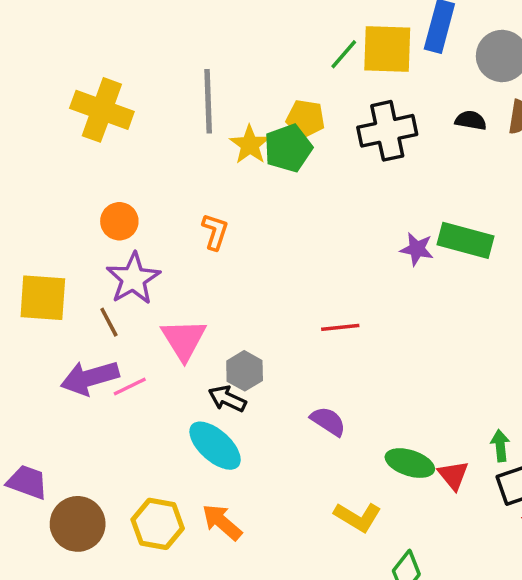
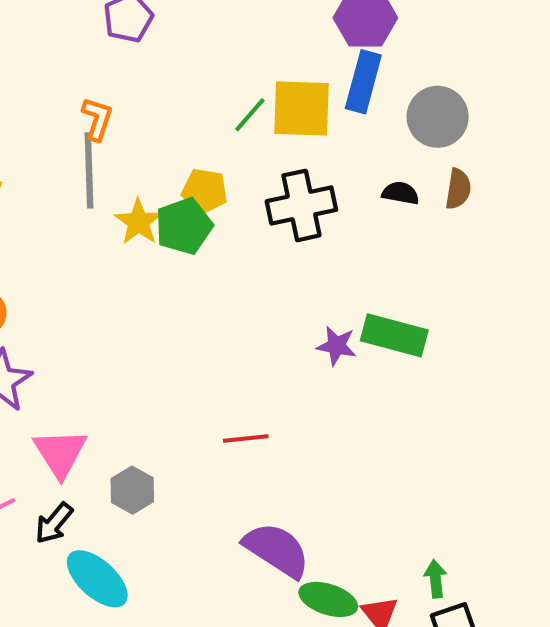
orange L-shape: (215, 232) -> (97, 119), moved
black arrow: (227, 399) -> (54, 523), moved, turned -75
purple semicircle: (328, 421) -> (277, 550), moved, size x1.6

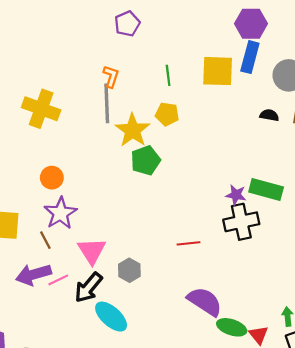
green line: (250, 115) -> (168, 75), moved, turned -48
black cross: (301, 205) -> (241, 222), moved
yellow star: (138, 222) -> (133, 130), size x1.4
green pentagon: (184, 226) -> (145, 160), moved
black arrow: (54, 523) -> (88, 287), size x1.4

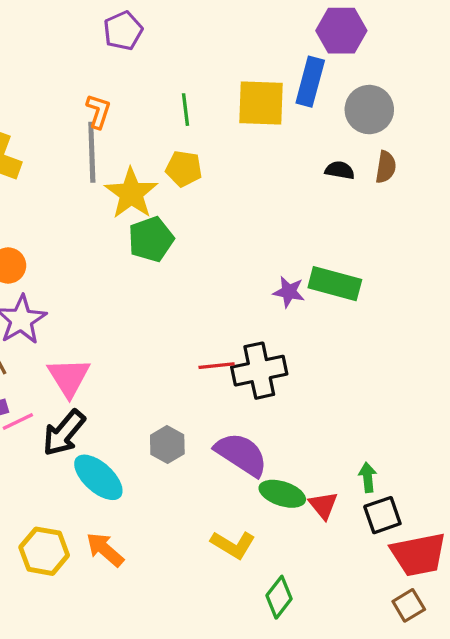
purple hexagon: (251, 24) -> (341, 31), moved
black cross: (241, 222) -> (259, 371), moved
gray hexagon: (129, 270) -> (167, 444), moved

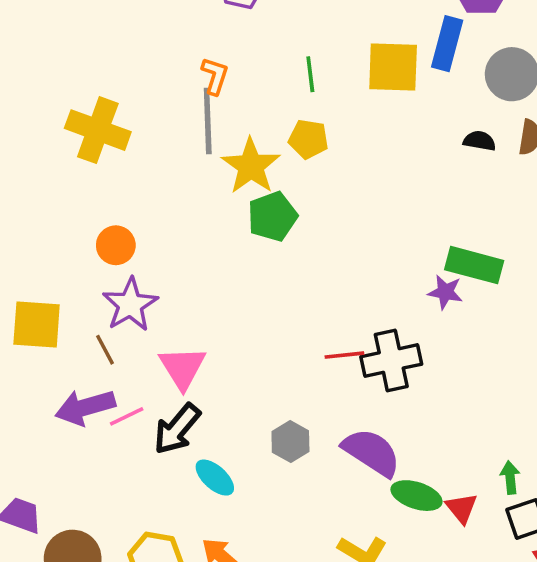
purple star: (289, 292) -> (445, 292), moved
cyan ellipse: (98, 477) -> (215, 478), size x0.7

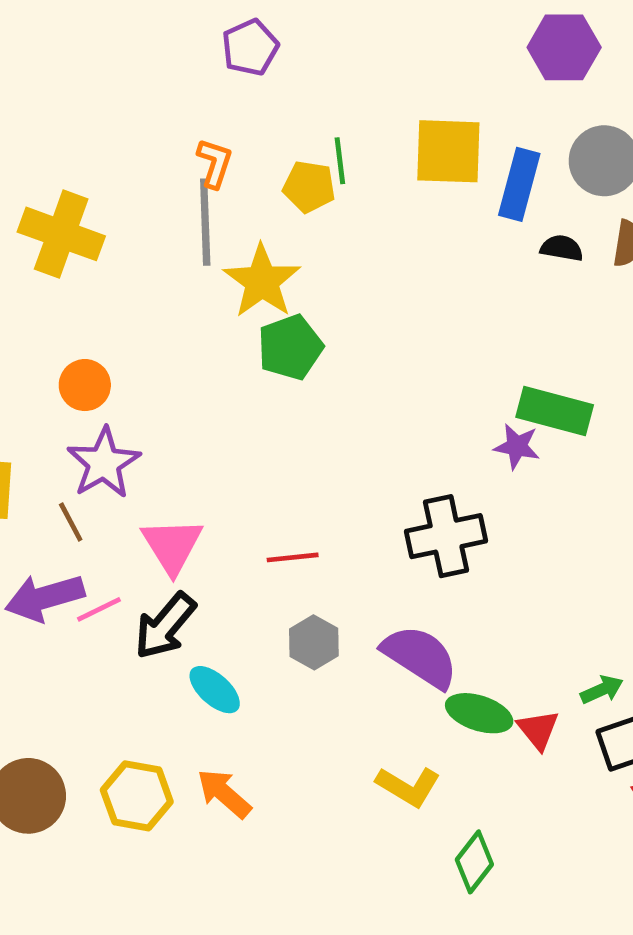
blue rectangle: (447, 44) -> (519, 184), moved
yellow pentagon: (308, 139) -> (309, 187), moved
red line: (344, 355) -> (293, 557), moved
green arrow: (510, 478) -> (602, 690), turned 72

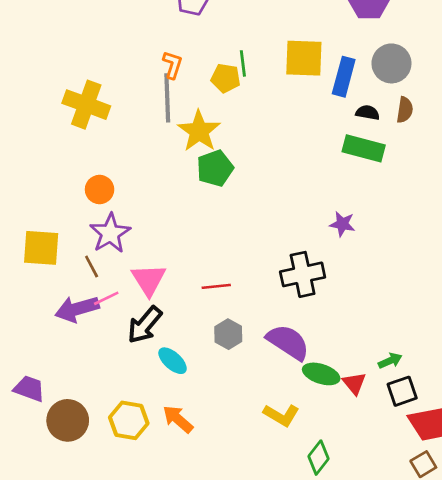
green rectangle: (555, 411) -> (364, 148), moved
pink line: (99, 609) -> (106, 298), moved

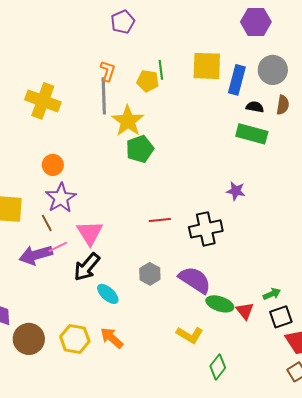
red line: (216, 286) -> (160, 220), moved

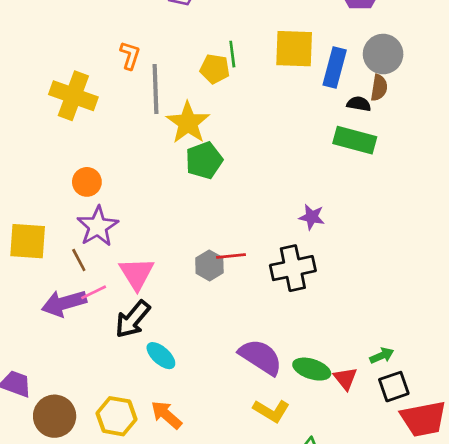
orange L-shape: (108, 71) -> (130, 55), moved
brown semicircle: (283, 105) -> (379, 88), moved
purple star: (236, 191) -> (312, 217), moved
gray hexagon: (150, 274) -> (209, 265), moved
purple semicircle: (195, 280) -> (261, 357), moved

